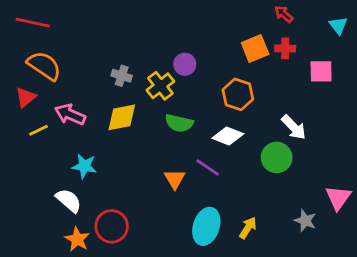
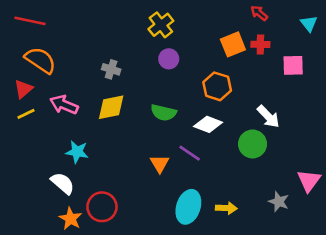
yellow cross: (160, 86) -> (161, 25), moved
yellow line: (38, 130) -> (26, 114), moved
yellow arrow: (248, 228) -> (226, 208), turned 60

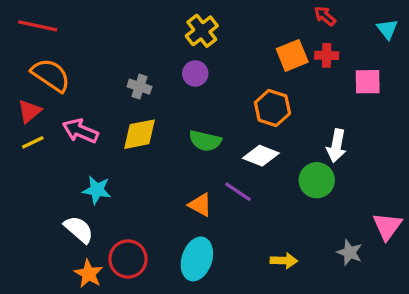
purple circle: (169, 59) -> (195, 73), moved
white arrow: (268, 116) -> (336, 146), turned 55
orange triangle: (160, 164) -> (200, 205), turned -30
cyan ellipse: (188, 207) -> (197, 259), moved

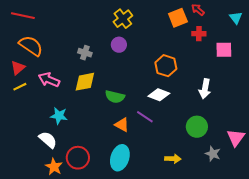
orange square: (292, 55) -> (178, 18), moved
green semicircle: (205, 141) -> (115, 97), moved
green circle: (317, 180) -> (197, 127), moved

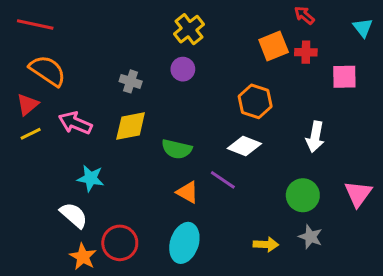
orange square: (178, 18) -> (274, 46), moved
pink triangle: (236, 138) -> (358, 194), moved
gray star: (213, 154) -> (311, 237), moved

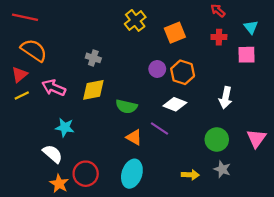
cyan triangle: (363, 28) -> (251, 27), moved
orange square: (274, 46) -> (175, 33), moved
purple circle: (183, 69) -> (157, 69), moved

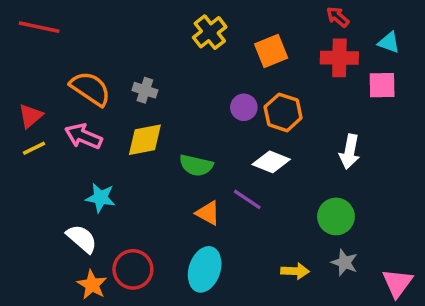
cyan triangle: (251, 27) -> (389, 42), turned -32
red cross: (219, 37) -> (339, 58), size x1.5
orange semicircle: (34, 50) -> (90, 89), moved
pink triangle: (256, 138) -> (397, 283), moved

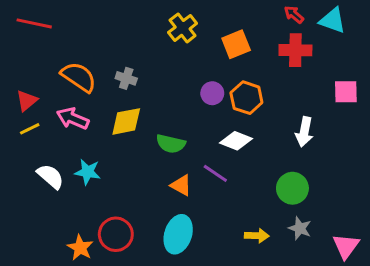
cyan triangle: (389, 42) -> (333, 20), moved, size x1.4
pink square: (382, 85) -> (346, 92), moved
white semicircle: (82, 239) -> (50, 176), moved

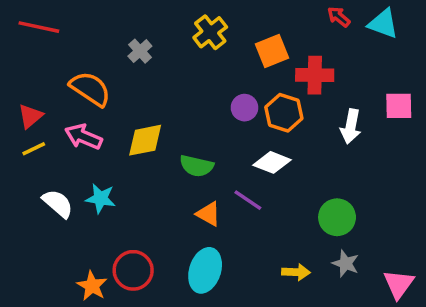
red cross: (295, 50) -> (315, 75), moved
gray cross: (126, 78) -> (140, 51), moved, turned 30
white arrow: (304, 132) -> (351, 126), moved

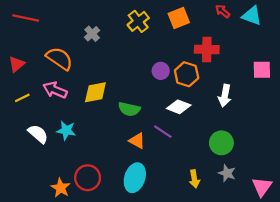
orange square: (272, 51) -> (179, 18), moved
red triangle: (30, 116) -> (17, 64), moved
white arrow: (351, 126) -> (225, 96), moved
yellow arrow: (296, 272) -> (194, 179), turned 78

